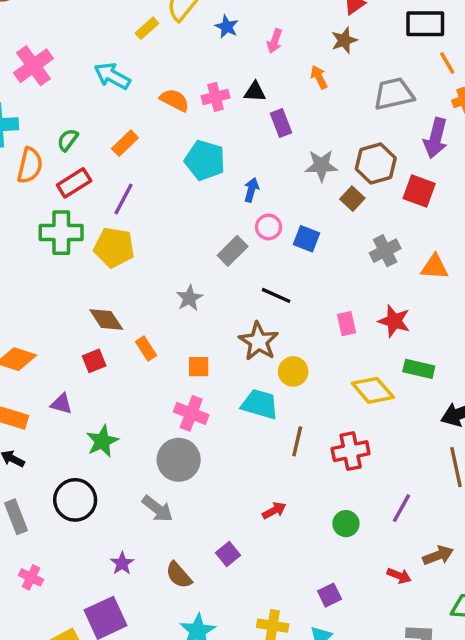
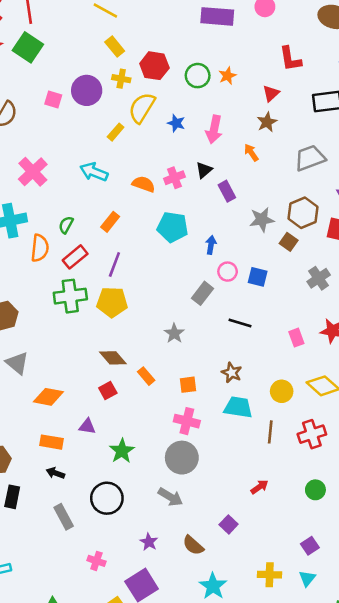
pink arrow: (275, 41) -> (214, 129), size x1.5
black triangle: (255, 92) -> (204, 170), turned -36
brown star: (258, 341) -> (232, 373), moved, size x0.7
yellow circle: (293, 371) -> (282, 391), moved
pink cross: (31, 577) -> (96, 561), moved

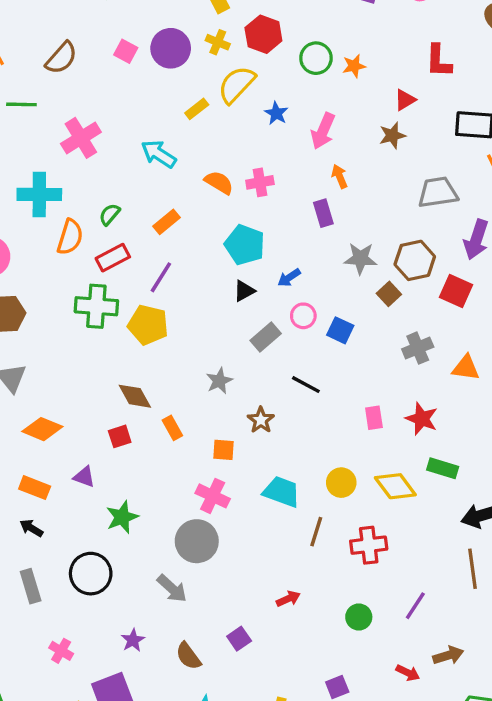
orange arrow: (251, 153) -> (340, 176), moved
black triangle: (204, 170) -> (244, 291), moved
blue arrow: (211, 245) -> (289, 278), turned -144
brown star: (232, 373) -> (261, 420), moved

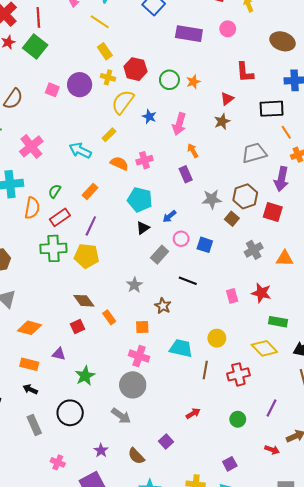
yellow rectangle: (197, 109) -> (109, 135), moved
yellow diamond: (395, 486) -> (264, 348), moved

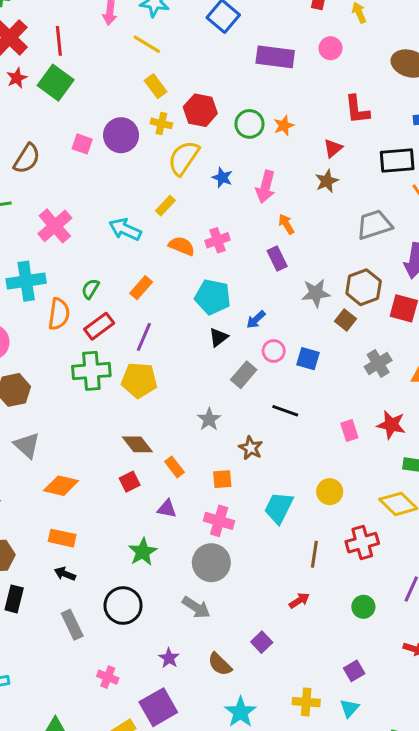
cyan trapezoid: (181, 348) -> (279, 508), turned -75
purple triangle: (59, 354) -> (167, 509), moved
brown line: (205, 370) -> (314, 554), moved

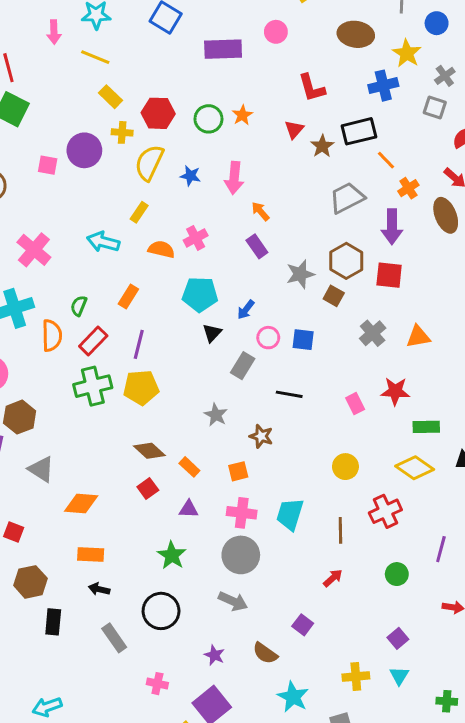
brown star: (327, 181) -> (322, 146), moved
cyan trapezoid: (279, 508) -> (290, 514), moved

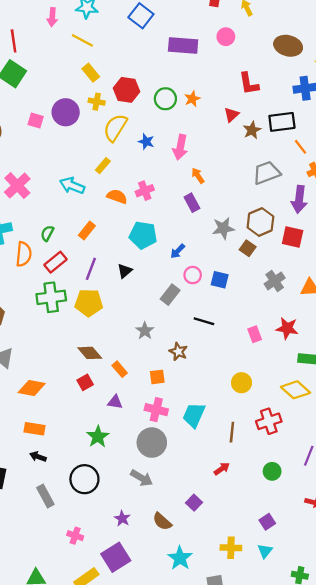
black triangle: (212, 333) -> (125, 271), moved

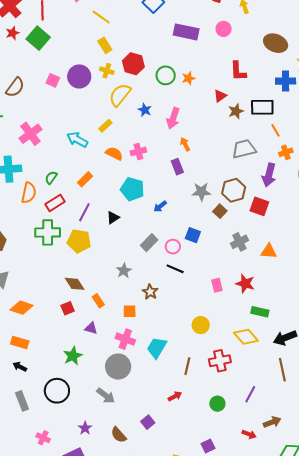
pink circle: (193, 275) -> (173, 247), moved

